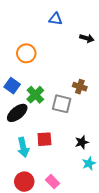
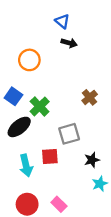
blue triangle: (56, 19) -> (62, 21), turned 32
black arrow: (87, 38) -> (69, 43), moved
brown cross: (80, 87) -> (90, 97), turned 32
gray square: (62, 104) -> (69, 134), moved, turned -30

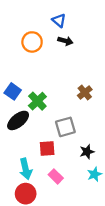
orange circle: (29, 60) -> (32, 42), moved
cyan arrow: (26, 166) -> (26, 169), moved
pink rectangle: (59, 204) -> (56, 176), moved

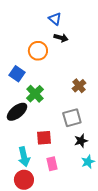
orange circle: (32, 42) -> (38, 51), moved
blue square: (13, 91) -> (17, 74), moved
gray square: (65, 127) -> (72, 118), moved
pink rectangle: (56, 176) -> (52, 164), turned 32

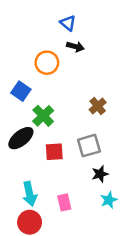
red square: (44, 138) -> (54, 152), moved

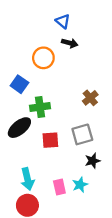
green cross: (43, 116) -> (40, 107), turned 36
cyan star: (109, 200) -> (80, 185), moved

